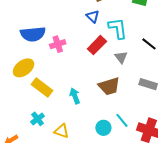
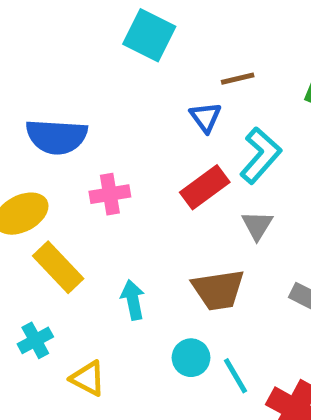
cyan L-shape: (118, 28) -> (260, 155), turned 40
pink cross: (58, 44) -> (110, 194), moved
cyan circle: (103, 128) -> (191, 358), moved

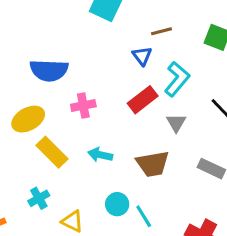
cyan arrow: (133, 300) -> (100, 155), moved, turned -65
cyan circle: (191, 358) -> (117, 204), moved
cyan line: (235, 376) -> (144, 216), moved

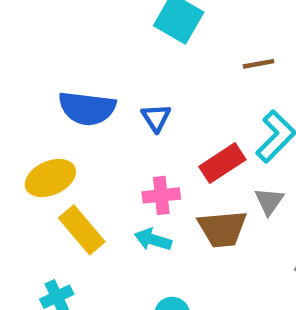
blue triangle: (142, 56) -> (156, 118), moved
pink cross: (83, 106) -> (161, 195), moved
brown trapezoid: (153, 164) -> (222, 229), moved

